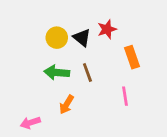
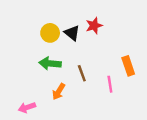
orange rectangle: (132, 57) -> (128, 66), moved
brown line: (87, 72) -> (82, 73), moved

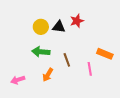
black triangle: (72, 33) -> (59, 27), turned -32
orange rectangle: (128, 66) -> (105, 54), turned -49
pink arrow: (27, 107) -> (18, 80), moved

